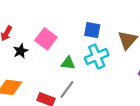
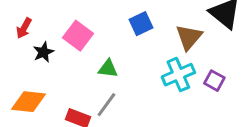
blue square: (92, 30) -> (141, 24), turned -35
cyan cross: (97, 57) -> (178, 75), moved

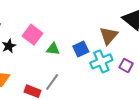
blue square: (141, 24) -> (81, 49), moved
green triangle: (108, 69) -> (53, 49), moved

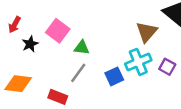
blue square: (81, 49) -> (114, 76), moved
gray line: (52, 82) -> (78, 73), moved

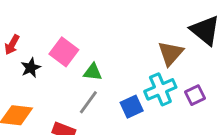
purple square: (167, 67) -> (195, 95), turned 35

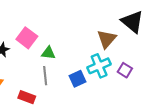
purple square: (195, 95) -> (125, 70), turned -32
gray line: (88, 102) -> (45, 76), turned -42

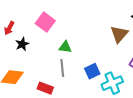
pink square: (27, 38) -> (45, 22), moved
cyan cross: (99, 66) -> (112, 83), moved

